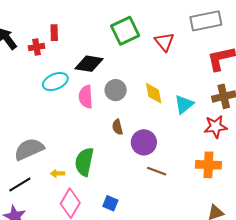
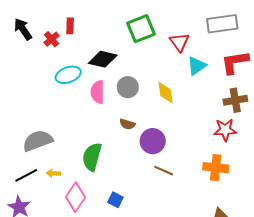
red cross: (36, 47) -> (52, 39), turned -35
cyan triangle: (184, 104) -> (197, 66), moved
brown semicircle: (117, 127) -> (127, 124), turned -63
yellow arrow: (58, 174) -> (53, 173), moved

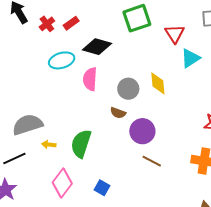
red rectangle: (70, 26) -> (71, 23), moved, turned 49
gray circle: (128, 87) -> (128, 89), moved
yellow arrow: (53, 173) -> (49, 145), moved

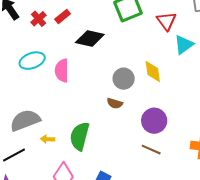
cyan ellipse: (62, 60) -> (32, 61), moved
pink semicircle: (90, 79) -> (62, 71), moved
purple circle: (142, 131) -> (154, 121), moved

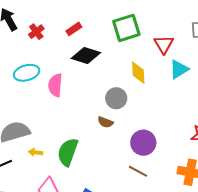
red rectangle: (63, 17) -> (74, 29), moved
yellow diamond: (153, 72) -> (138, 73), moved

